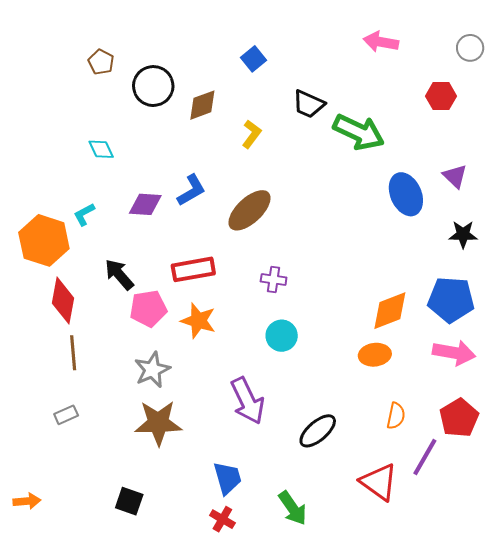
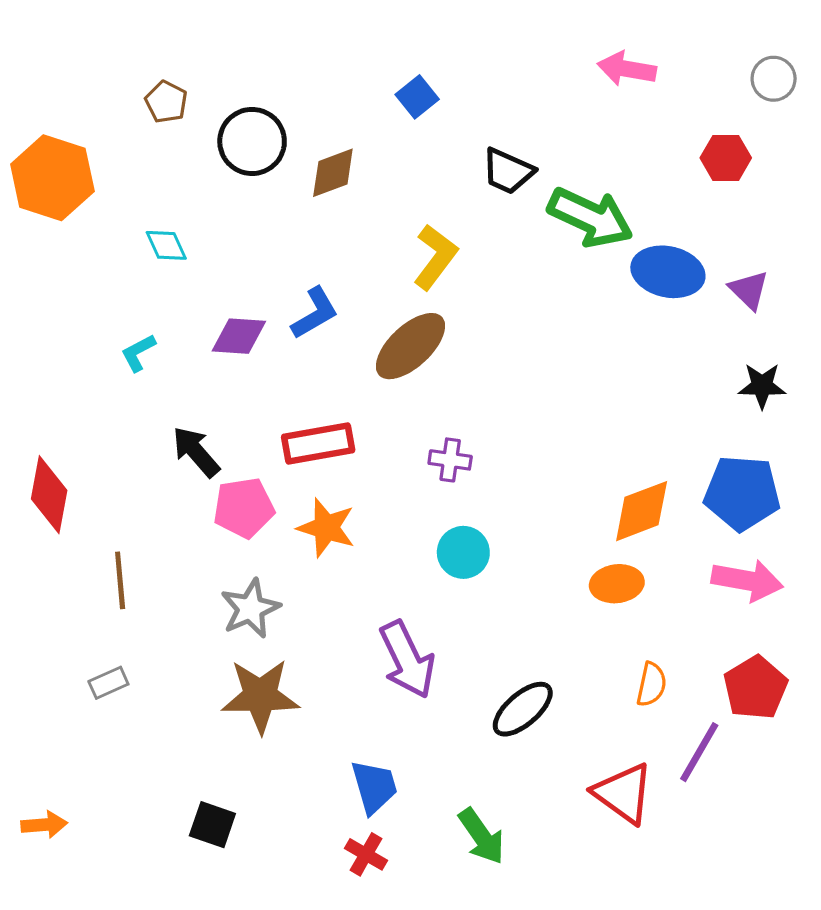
yellow L-shape: (252, 134) -> (435, 257), moved, size x1.4
blue ellipse: (406, 194) -> (668, 272), moved, turned -54
orange hexagon: (44, 240) -> (52, 178), moved
red diamond: (63, 301) -> (49, 495), moved

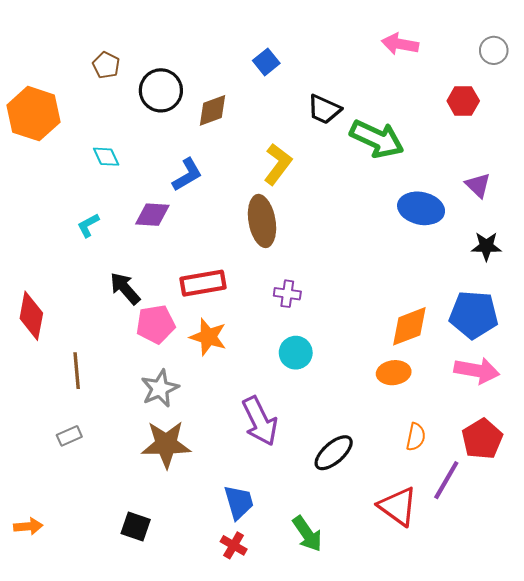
blue ellipse: (668, 272) -> (421, 208), moved
blue L-shape: (315, 313) -> (187, 175), moved
brown ellipse: (410, 346) -> (262, 221), turned -57

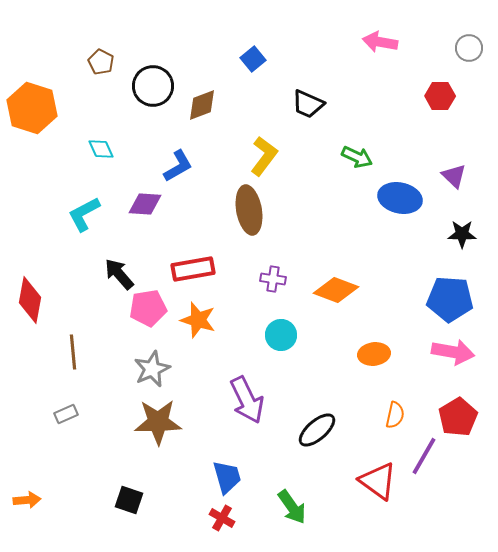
green arrow: (377, 139) -> (357, 157), moved, size x0.6
cyan L-shape: (88, 225) -> (84, 214), size x1.5
orange diamond: (409, 326) -> (336, 290), moved, turned 42

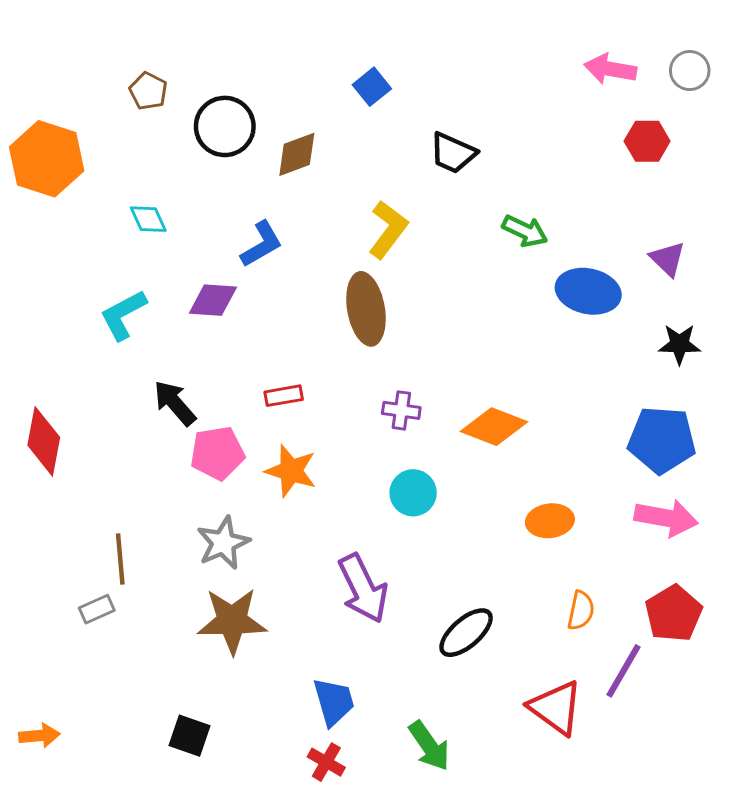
pink arrow: (380, 42) -> (610, 69), moved
red rectangle: (193, 269) -> (284, 396), size x0.6
brown line: (73, 352) -> (120, 559), moved

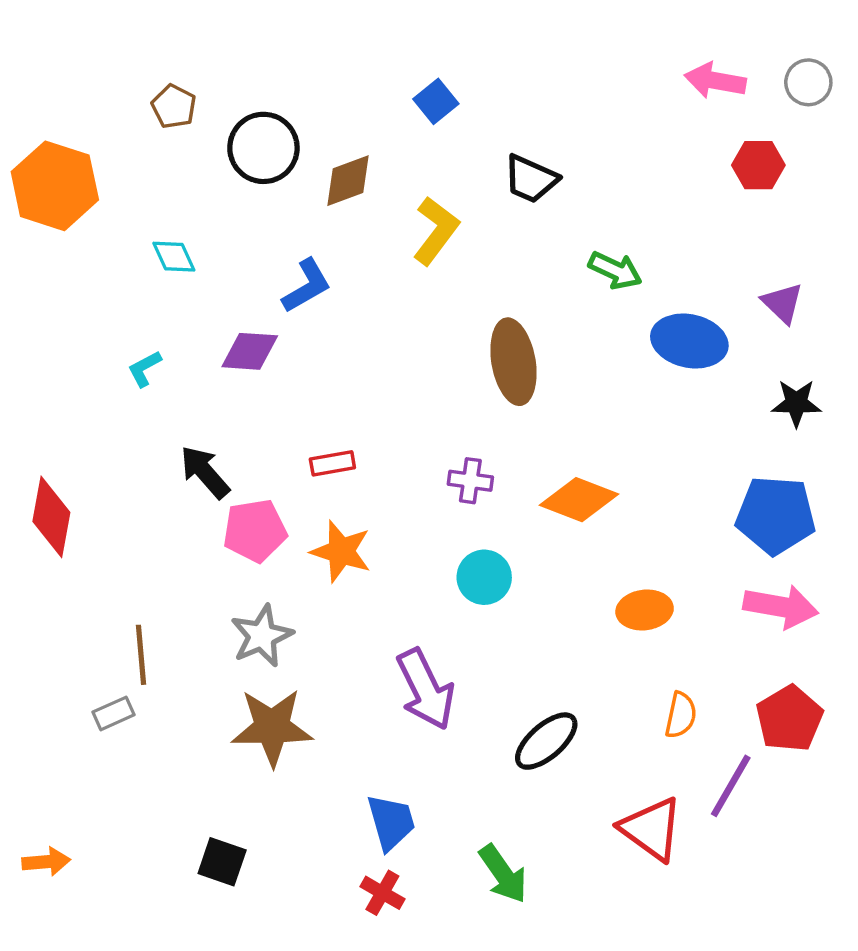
yellow L-shape: (388, 229) -> (436, 231), moved
brown ellipse: (366, 309) -> (513, 362), moved
cyan L-shape: (123, 315) -> (144, 369), size x0.6

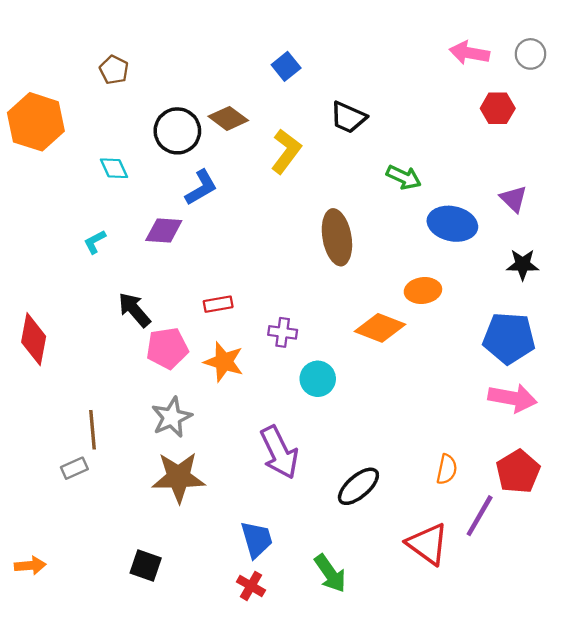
black circle: (263, 148) -> (177, 131), moved
brown diamond: (348, 181) -> (228, 118), turned 57
purple cross: (470, 481) -> (283, 332), moved
orange ellipse: (645, 610) -> (423, 290), moved

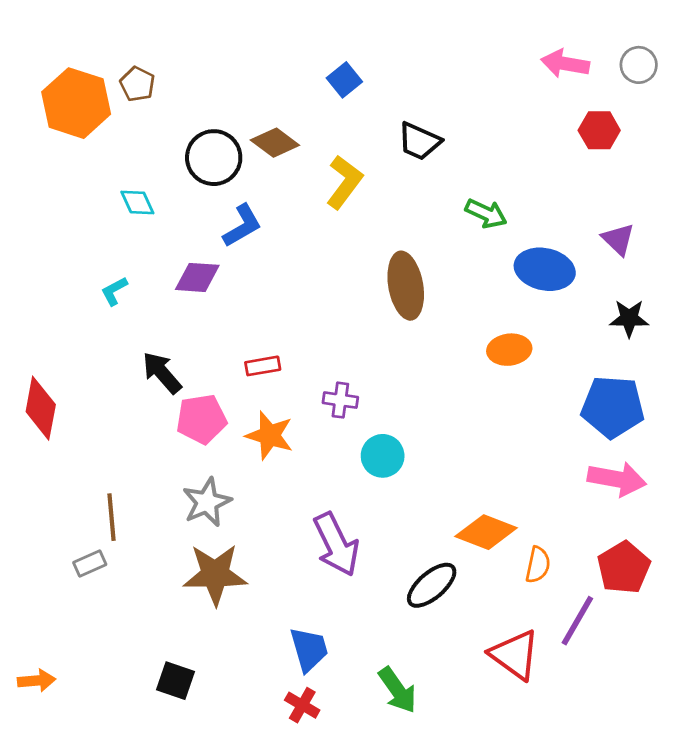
orange hexagon: (36, 122) -> (76, 103), moved
orange diamond: (380, 328) -> (486, 532), moved

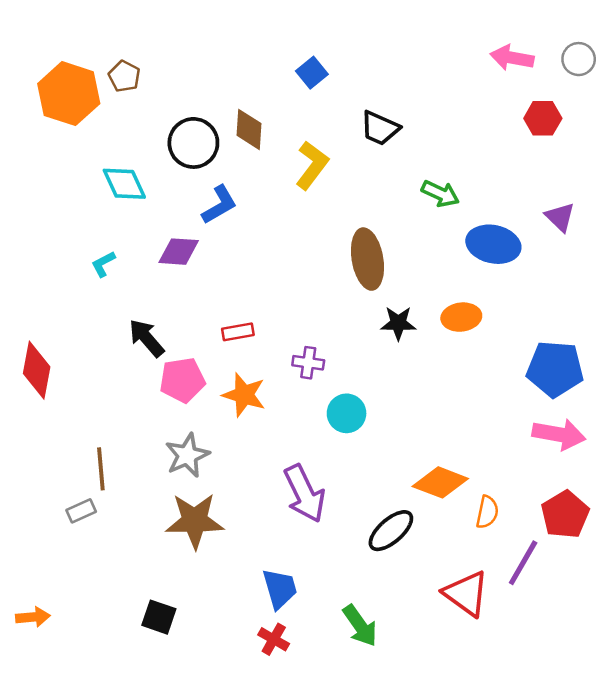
brown diamond: (275, 143) -> (249, 129), turned 57
cyan diamond: (137, 203) -> (124, 184), size x1.4
black star: (629, 318) -> (398, 323), moved

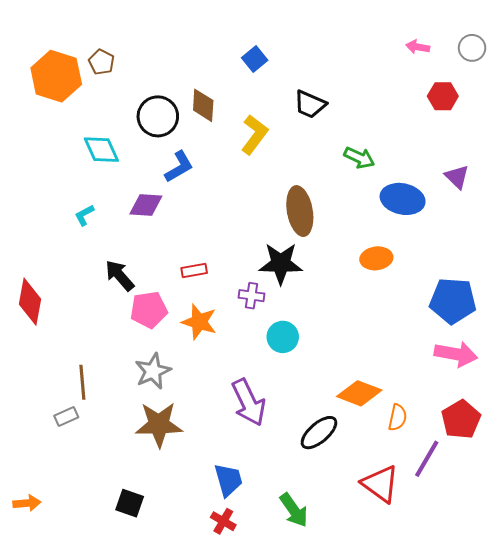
pink arrow: (512, 58) -> (418, 47), size x0.7
black star: (398, 323) -> (281, 263), moved, size x1.5

